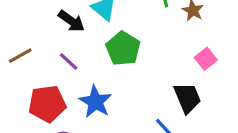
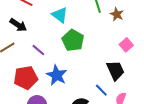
black arrow: (71, 21) -> (18, 25), moved

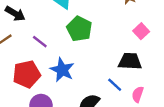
black trapezoid: (115, 70) -> (130, 61), turned -60

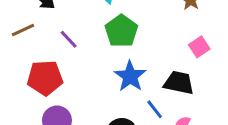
blue star: (62, 70) -> (130, 76), moved

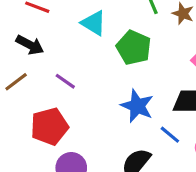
green pentagon: (121, 31) -> (134, 48), moved

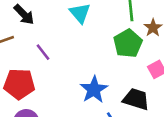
green pentagon: (134, 48) -> (128, 43), moved

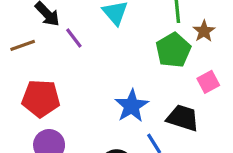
purple line: (43, 52) -> (74, 38), moved

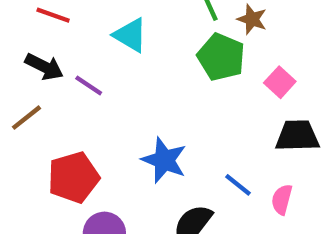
blue star: (132, 106) -> (164, 160), moved
black trapezoid: (183, 118) -> (297, 136), moved

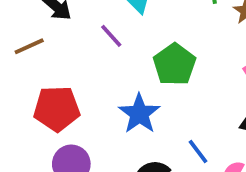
green pentagon: (221, 57) -> (174, 65), moved
purple line: (89, 86) -> (111, 36), moved

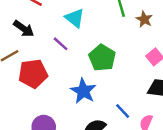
red pentagon: (57, 109) -> (33, 74), moved

